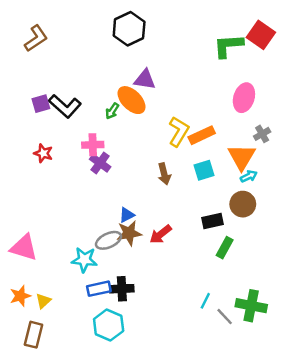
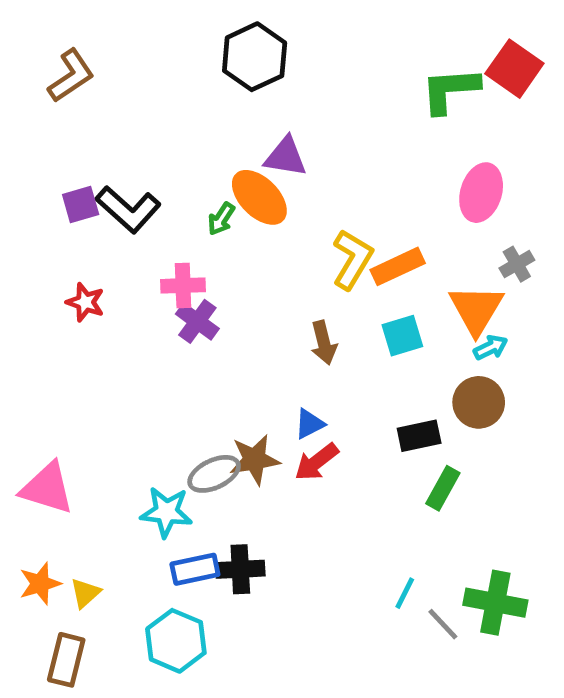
blue triangle: (127, 215) -> (309, 424), moved
cyan hexagon: (109, 325) -> (176, 641), moved

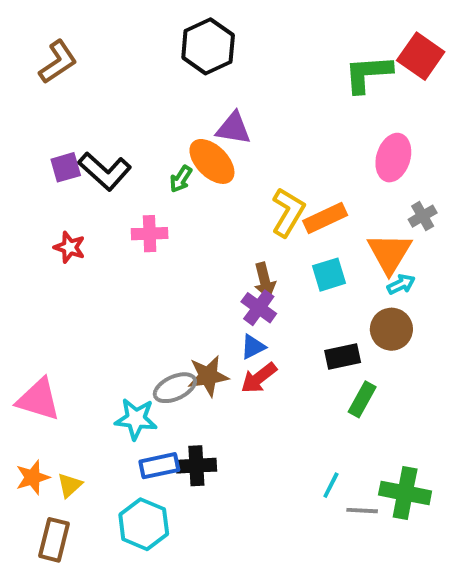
purple cross: (197, 321) -> (259, 308), moved
gray line: (443, 624) -> (362, 511), turned -44

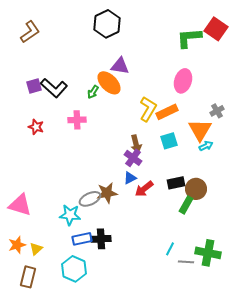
pink ellipse: (393, 158) -> (183, 81), moved
brown circle: (391, 329) -> (196, 189), moved
red arrow: (259, 378) -> (144, 189), moved

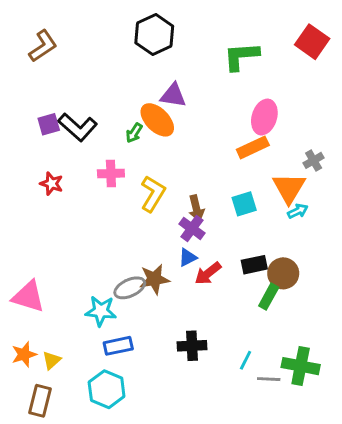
green L-shape: (189, 38) -> (241, 56), moved
yellow L-shape: (148, 109) -> (153, 194), moved
orange rectangle: (167, 112) -> (253, 147), moved
black cross: (101, 239) -> (192, 346), moved

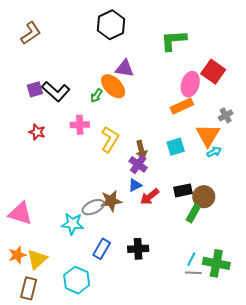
red square: (312, 42) -> (213, 72), moved
blue rectangle: (118, 346) -> (102, 249), moved, turned -48
yellow triangle: (52, 360) -> (37, 259), size x1.5
cyan line: (246, 360) -> (191, 259), moved

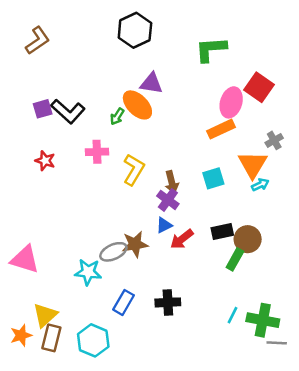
orange star: (17, 255) -> (21, 335), moved
gray line: (193, 273) -> (277, 343), moved
brown rectangle: (29, 288) -> (51, 338), moved

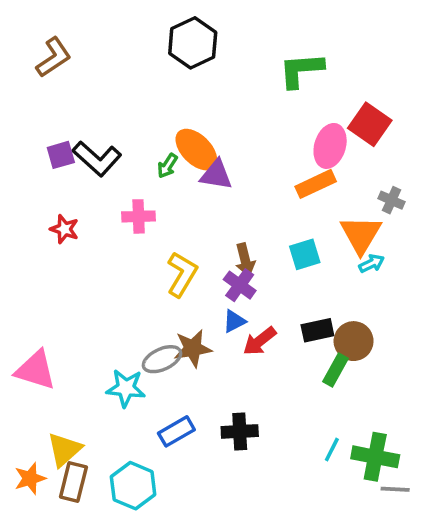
purple triangle: (151, 83) -> (216, 175), moved
gray cross: (274, 140) -> (391, 200), turned -36
yellow L-shape: (134, 170) -> (182, 274), moved
blue rectangle: (124, 302) -> (176, 431), turned 30

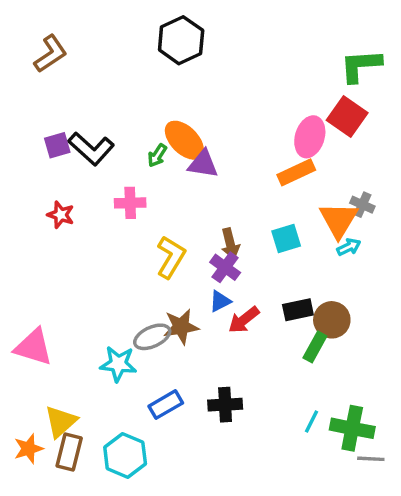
green L-shape: (301, 70) -> (361, 66), moved
gray cross: (391, 200) -> (362, 205), moved

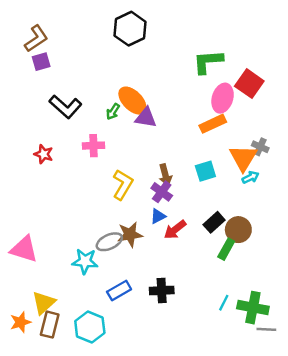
green L-shape: (361, 66) -> (208, 62), moved
purple square: (57, 145) -> (41, 62), moved
black rectangle: (298, 310) -> (214, 222), turned -30

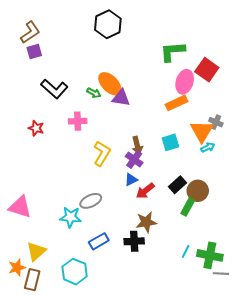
green arrow: (113, 112) -> (94, 93), turned -96
brown star: (130, 234) -> (146, 222), moved
brown rectangle: (50, 325) -> (32, 280), moved

